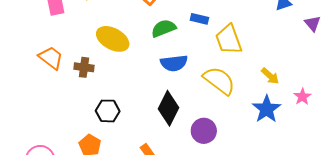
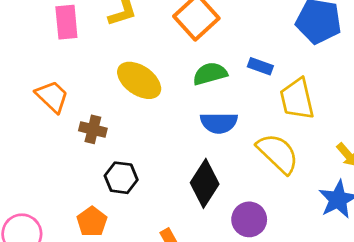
brown cross: (84, 67) -> (93, 129), moved

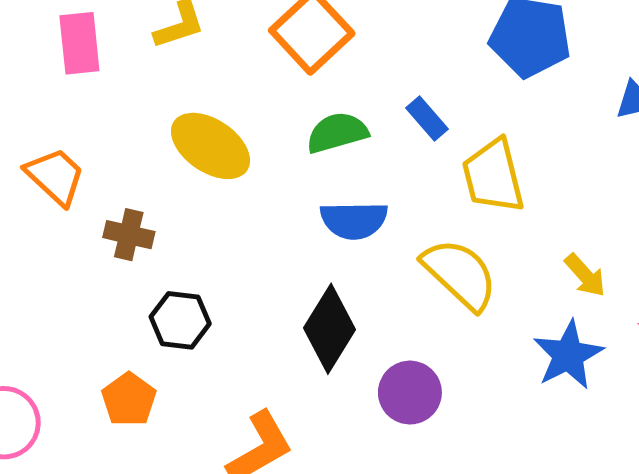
blue rectangle: (260, 66) -> (427, 119), turned 30

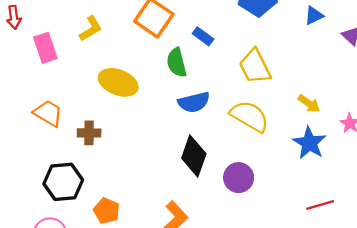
blue rectangle: (427, 119) -> (203, 36), moved
green semicircle: (337, 133) -> (177, 63), turned -76
black hexagon: (180, 320) -> (63, 182), moved, size x1.4

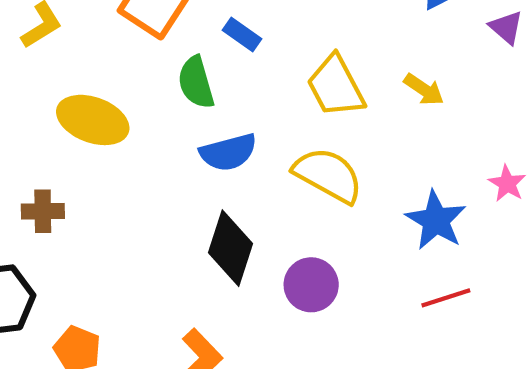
yellow arrow: (309, 104) -> (424, 89), moved
red line: (320, 205) -> (446, 298), moved

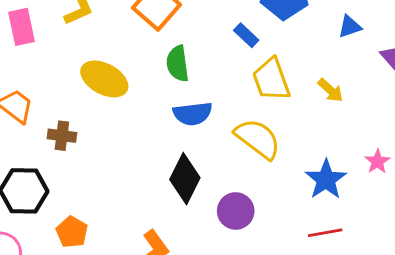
blue rectangle: (242, 35) -> (246, 35), moved

